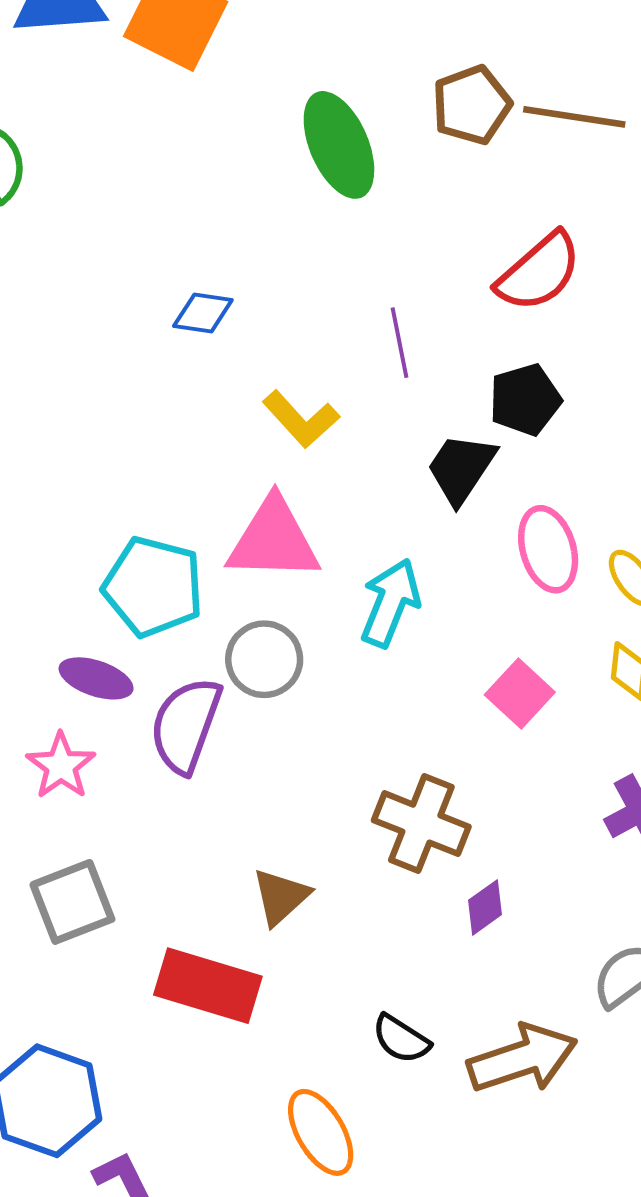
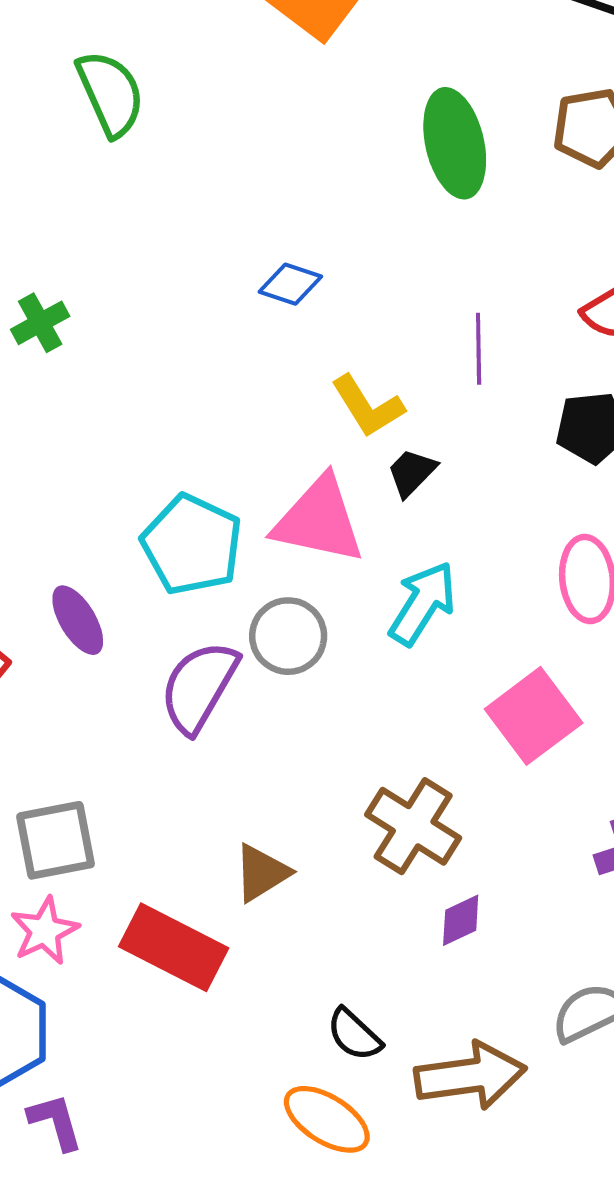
black trapezoid: (461, 468) -> (412, 473), moved, size x0.7
purple ellipse: (96, 678) -> (78, 620), moved, turned 30
pink square: (520, 694) -> (534, 716), size x1.4
pink star: (61, 766) -> (45, 931), moved
orange ellipse: (321, 1132) -> (327, 1119), moved, turned -38

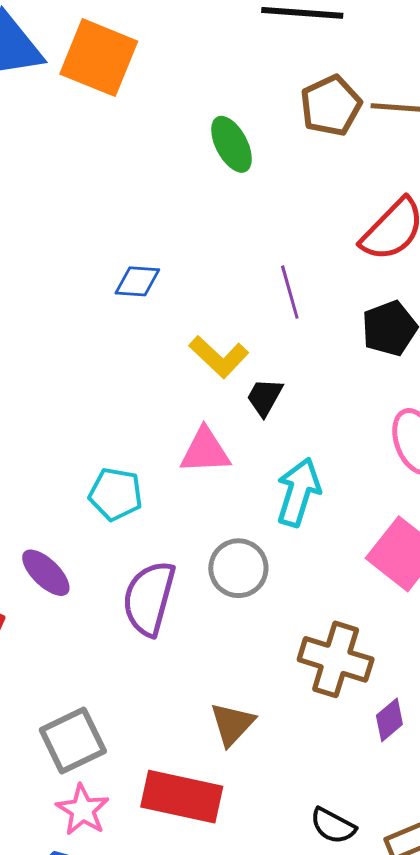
green ellipse: (455, 143) -> (231, 144), size x0.7
pink triangle: (319, 520) -> (205, 451), size x0.7
cyan pentagon: (192, 545) -> (116, 494), size x0.7
gray circle: (288, 636) -> (238, 568), moved

